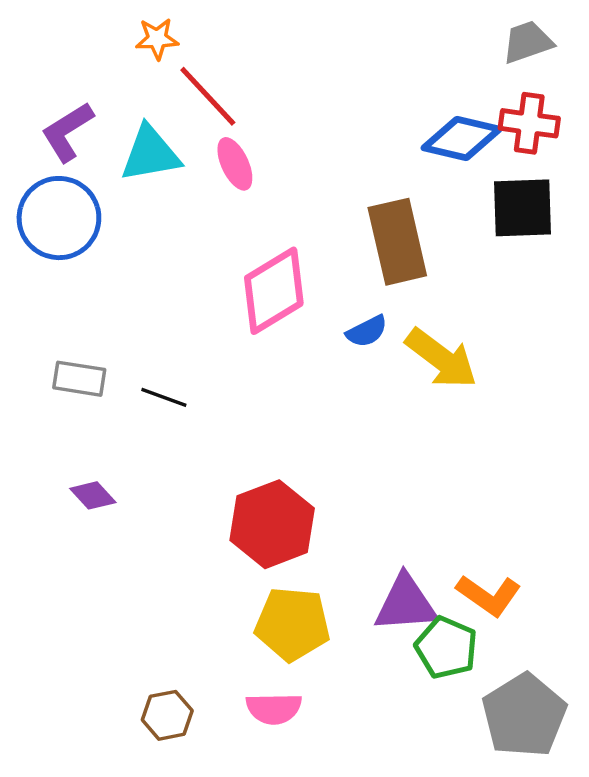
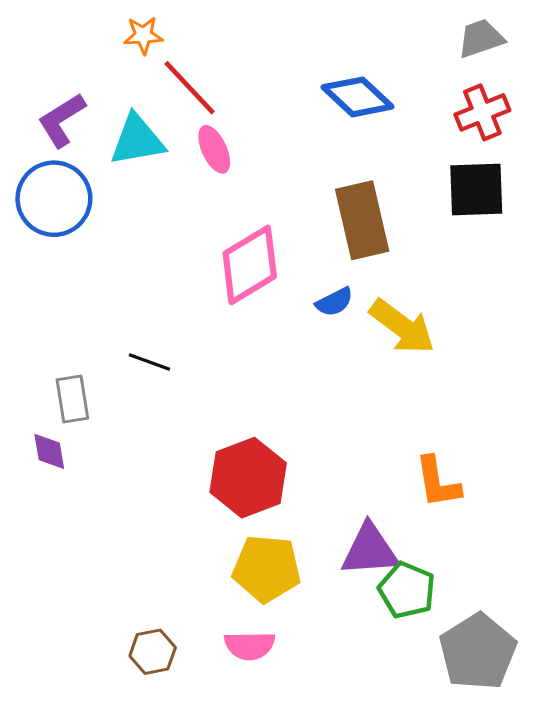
red cross: (529, 123) -> (482, 112), turned -30
blue diamond: (462, 138) -> (358, 97), moved, turned 30
gray rectangle: (79, 379) -> (72, 399), moved, turned 72
purple diamond: (93, 495) -> (49, 451), moved, turned 33
orange L-shape: (489, 595) -> (438, 482), moved, turned 46

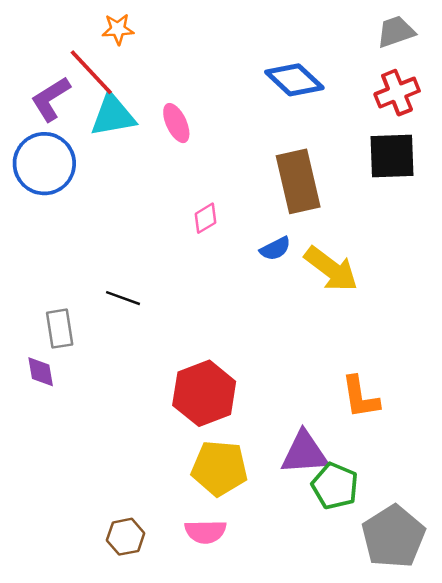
red line: (190, 88) -> (91, 72), moved
pink diamond: (250, 265) -> (205, 218), size x0.5

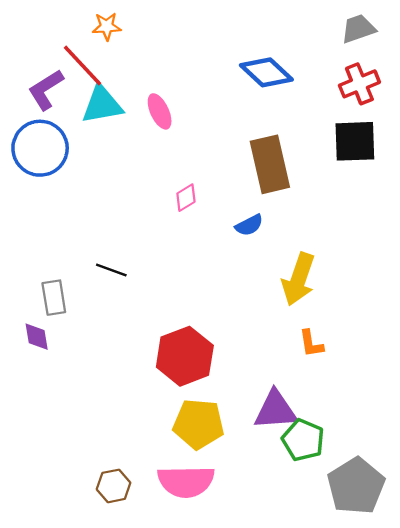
yellow arrow: (331, 269) -> (299, 279), moved, turned 72
orange L-shape: (360, 397) -> (311, 344), moved, size x0.7
pink semicircle: (205, 532) -> (186, 481), size x1.5

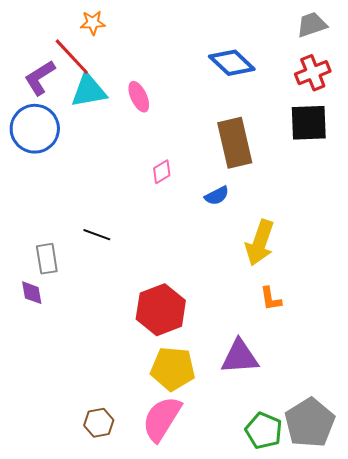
green pentagon: (303, 440) -> (264, 431), moved
pink semicircle: (186, 481) -> (162, 419), turned 123

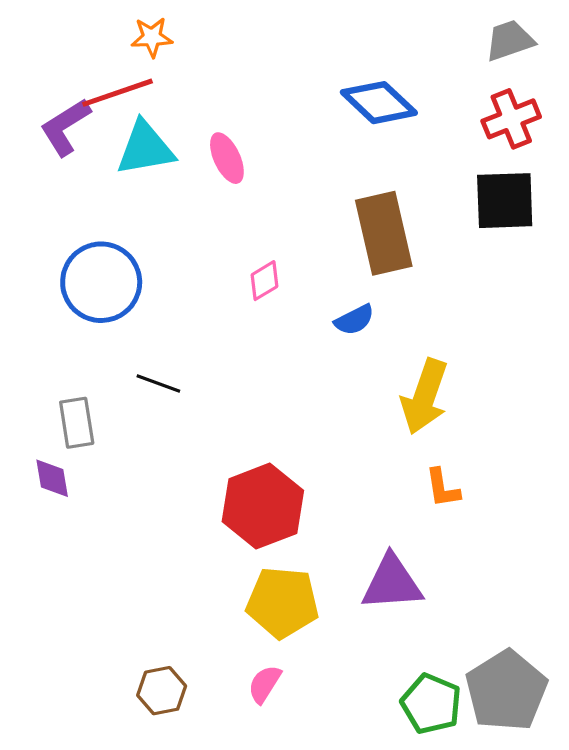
red line: (72, 57) -> (117, 93), turned -66
blue circle: (35, 129) -> (101, 282), moved
pink semicircle: (162, 419) -> (265, 684), size x0.5

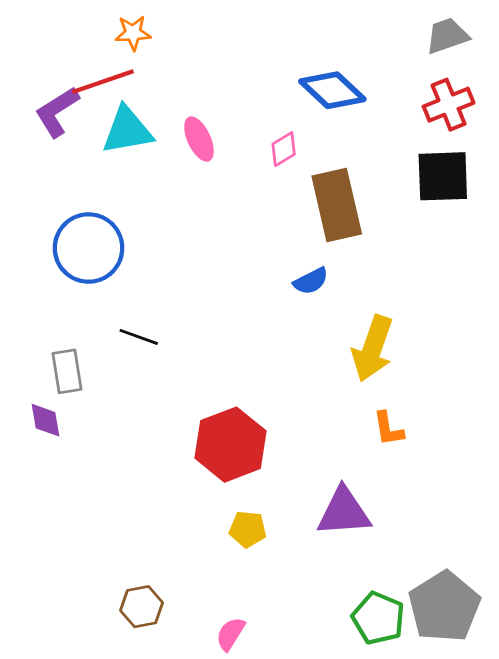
pink diamond: (265, 281) -> (284, 149), moved
yellow pentagon: (282, 602) -> (248, 529), size x0.6
pink semicircle: (265, 684) -> (231, 634), moved

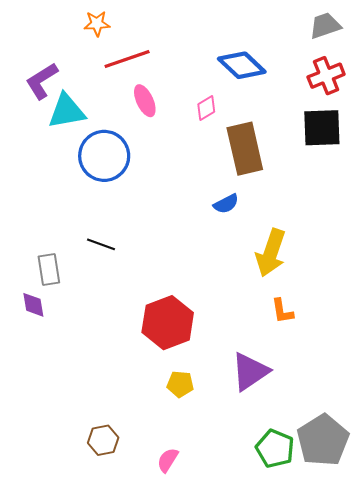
red line: (103, 82) -> (127, 59), moved
cyan triangle: (127, 130) -> (67, 111), moved
blue circle: (89, 248) -> (104, 156), moved
purple triangle: (344, 512) -> (250, 372), turned -30

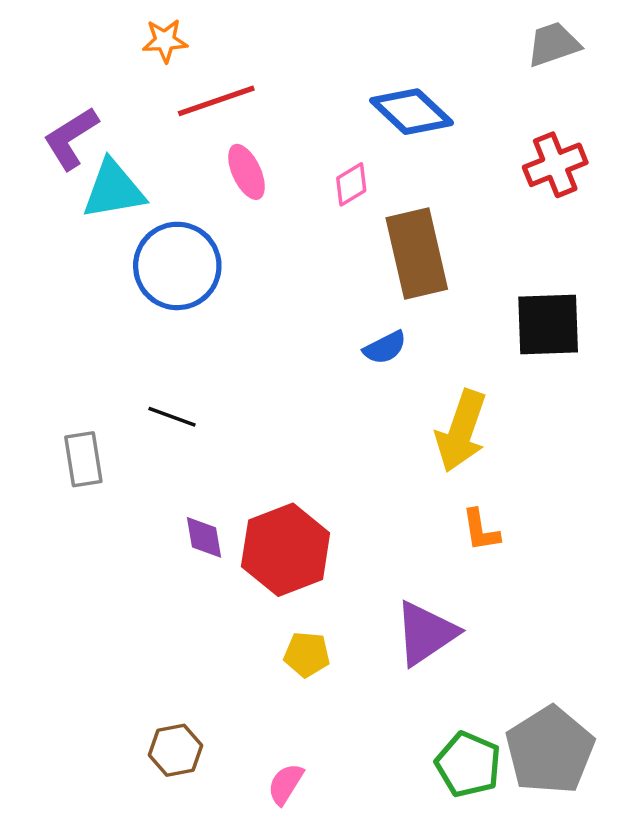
red cross: (326, 76) -> (555, 165), moved
black square: (322, 128) -> (548, 324), moved
purple diamond: (33, 305) -> (204, 537), moved

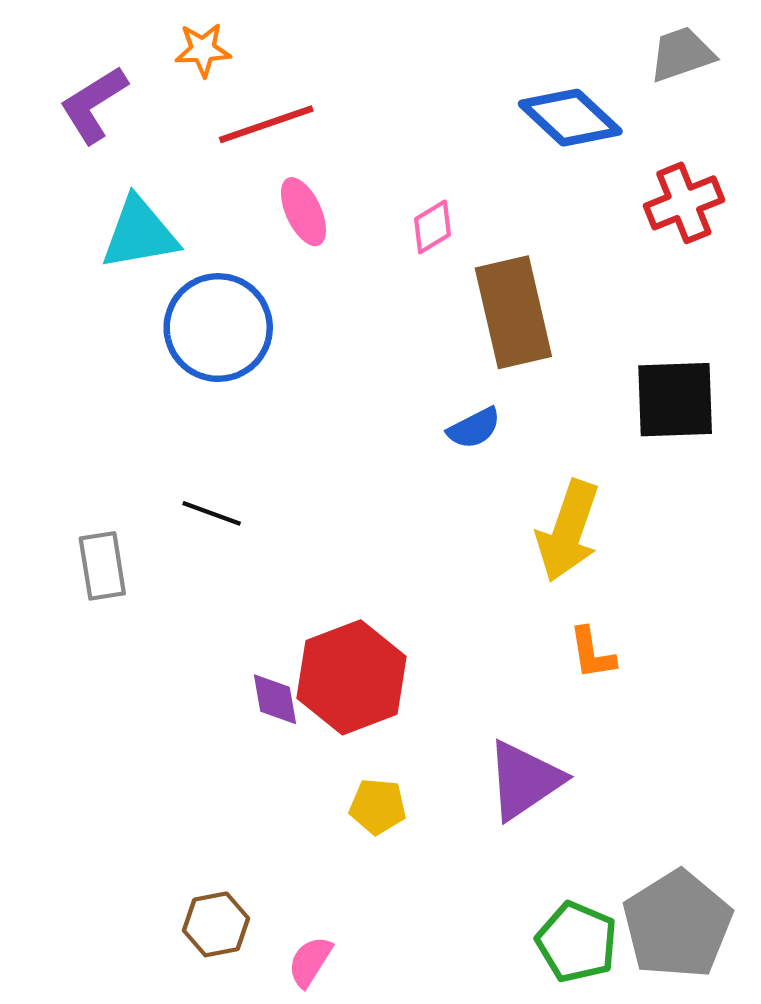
blue diamond: (411, 112) -> (570, 118), moved
purple L-shape: (71, 138) -> (94, 104), moved
purple diamond: (204, 537) -> (275, 699), moved
pink semicircle: (286, 784) -> (310, 962), moved

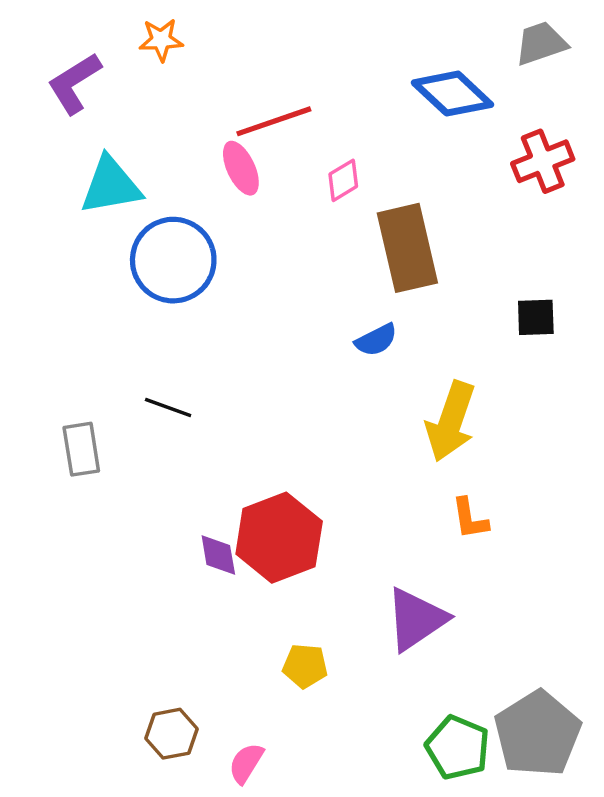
red line: (266, 124) -> (274, 121), moved
black square: (675, 400) -> (536, 317), size x0.6
yellow pentagon: (378, 806) -> (305, 666), moved

